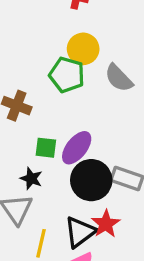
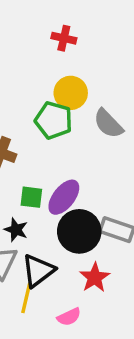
black triangle: (80, 232) -> (38, 271), moved

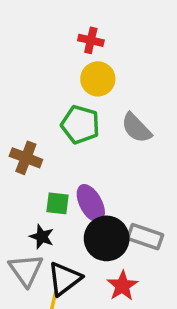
yellow circle: (71, 93) -> (98, 79), moved
purple ellipse: (64, 197) -> (91, 203), turned -66

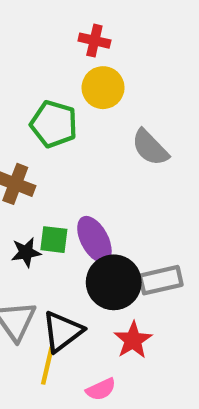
green pentagon: (80, 124) -> (54, 124), moved
black star: (42, 237) -> (26, 252), moved, turned -30
gray rectangle: (145, 237) -> (161, 280), turned -32

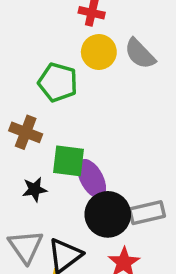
gray semicircle: (150, 148) -> (140, 54), moved
green square: (54, 240) -> (68, 161), moved, size x1.4

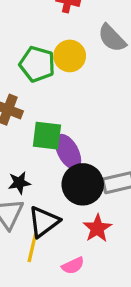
yellow circle: (99, 52) -> (70, 56), moved
black star: (35, 189) -> (19, 183), moved

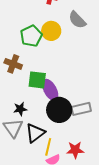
green pentagon: (37, 64) -> (31, 36), turned 30
red star: (97, 228) -> (75, 150), moved, turned 30
yellow line: (32, 248) -> (48, 147), moved

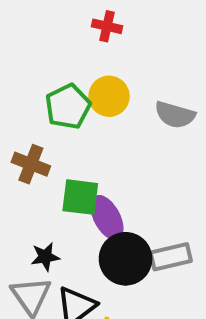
gray semicircle: (77, 20) -> (175, 115), moved, turned -30

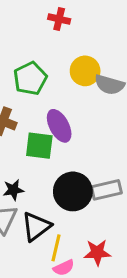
yellow circle: (109, 96) -> (85, 71), moved
purple ellipse: (107, 218) -> (59, 126), moved

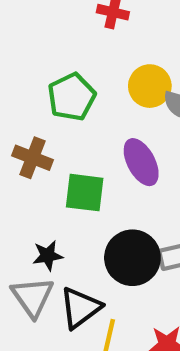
purple ellipse: (59, 126) -> (141, 162), moved

